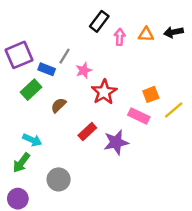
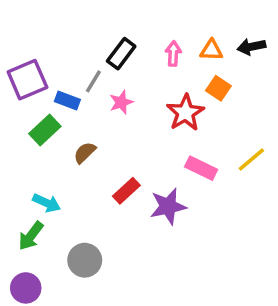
black rectangle: (99, 21) -> (121, 54), moved
red star: (104, 92) -> (185, 113), moved
orange square: (151, 94) -> (218, 88), moved, turned -35

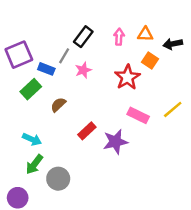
black arrow: (251, 47) -> (173, 44), moved
green arrow: (31, 236) -> (34, 164), moved

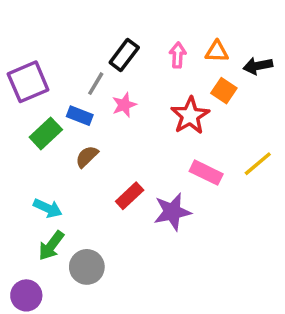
blue rectangle: (46, 69) -> (80, 116), moved

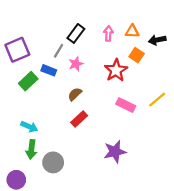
brown semicircle: (87, 157) -> (75, 94), moved
purple star: (172, 212) -> (115, 152), moved
green arrow: (51, 246) -> (31, 149), turned -30

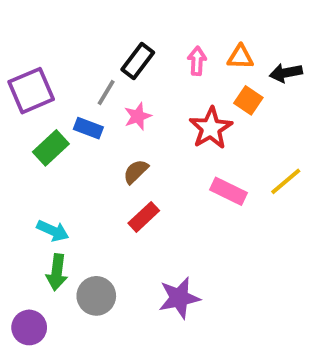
purple star: (115, 152) -> (179, 298), moved

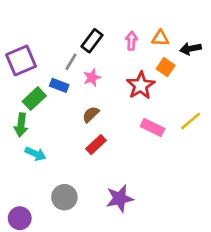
green arrow: (57, 272) -> (21, 125), moved

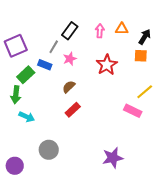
black arrow: (191, 49) -> (145, 37), turned 133
orange square: (166, 67) -> (141, 56), moved, turned -32
pink rectangle: (152, 128) -> (133, 111), moved
purple star: (120, 198) -> (113, 158), moved

